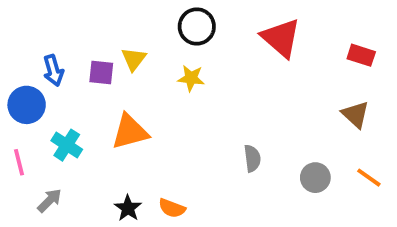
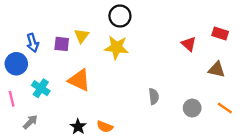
red triangle: (281, 38) -> (189, 44), moved, size x0.6
yellow star: (191, 78) -> (116, 47), size x1.5
brown triangle: (355, 114) -> (217, 70), turned -30
orange triangle: (130, 132) -> (79, 80), turned 40

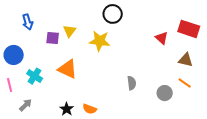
black circle: (120, 16) -> (113, 14), moved
red rectangle: (220, 33) -> (189, 29), size x1.5
blue arrow: (33, 43) -> (28, 22), moved
orange line: (225, 108) -> (185, 83), moved

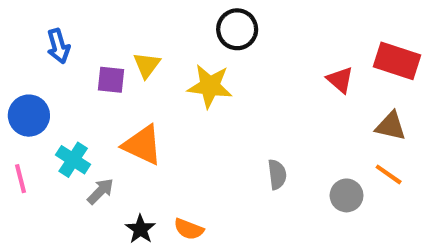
gray arrow: (26, 105) -> (100, 191), moved

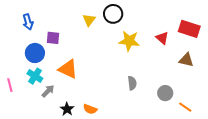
yellow triangle: (147, 65) -> (89, 20), moved
yellow star: (210, 86) -> (129, 41), moved
blue circle: (29, 116) -> (35, 53), moved
orange line: (389, 174) -> (185, 107), moved

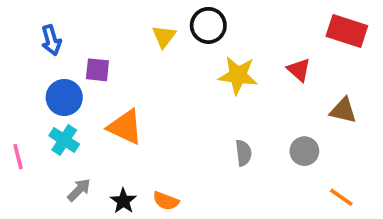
red rectangle: (189, 29) -> (347, 31), moved
gray arrow: (48, 91) -> (79, 190), moved
gray circle: (165, 93) -> (304, 151), moved

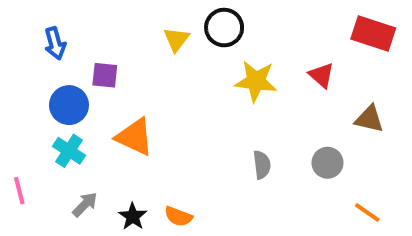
pink line: (18, 157) -> (19, 191), moved

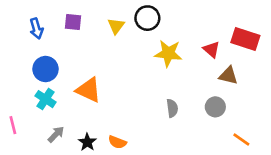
red rectangle: (373, 33) -> (245, 39), moved
purple square: (105, 75) -> (73, 22), moved
brown triangle: (369, 119) -> (228, 76), moved

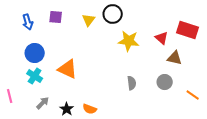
orange line: (241, 140) -> (193, 95), moved

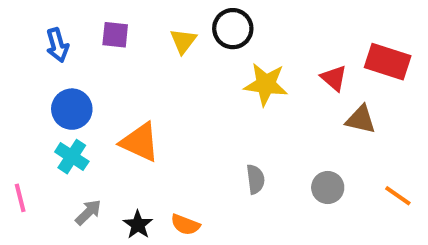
gray circle: (165, 82) -> (328, 188), moved
gray semicircle: (132, 83) -> (255, 179), moved

